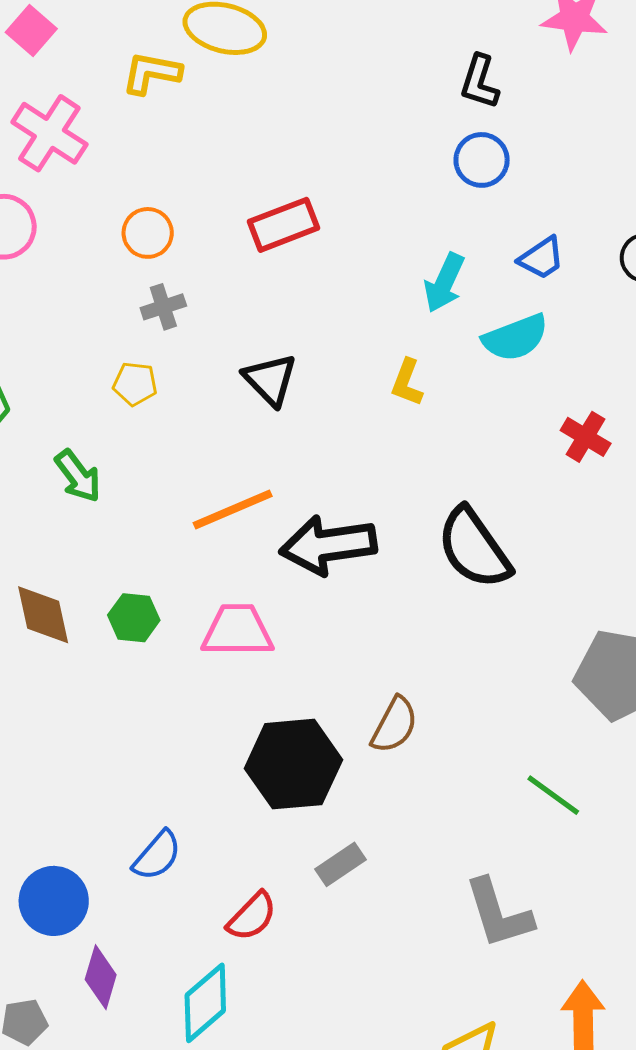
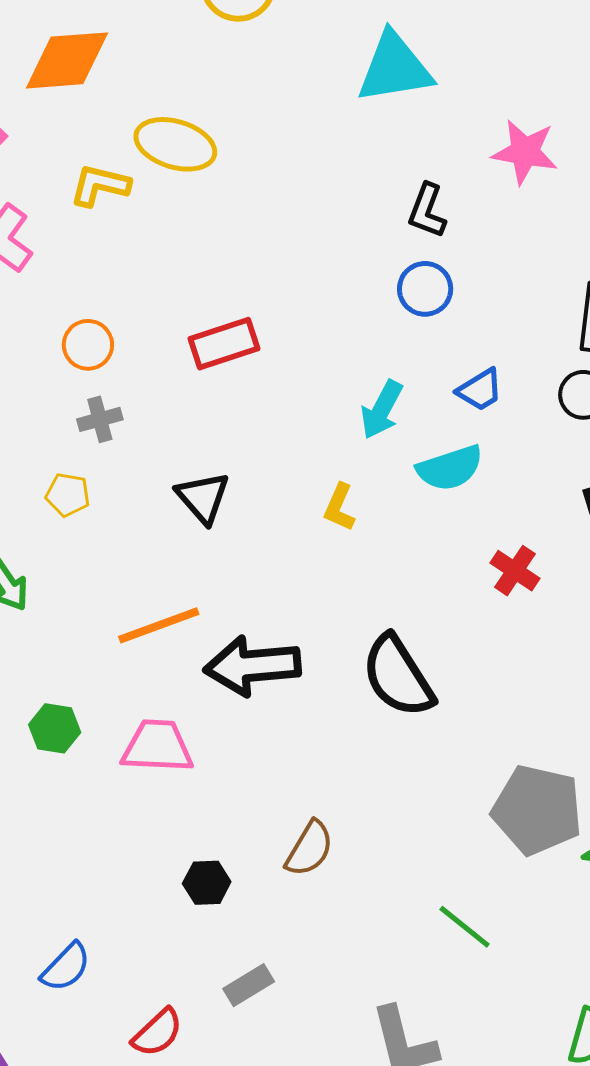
black hexagon: (293, 764) -> (207, 883), size x0.5

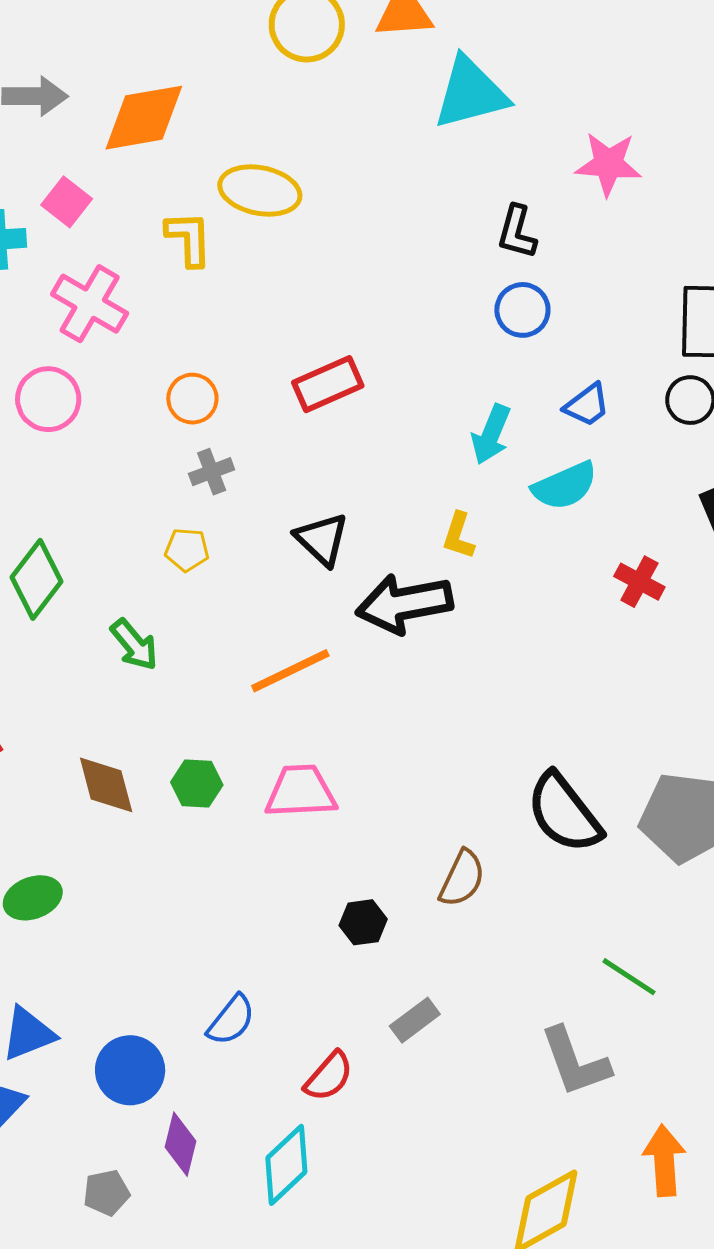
yellow L-shape: (100, 185) -> (189, 239), turned 80
black arrow: (252, 666) -> (404, 604), moved
black semicircle: (398, 676) -> (564, 813), moved
green line: (465, 927) -> (629, 977), moved

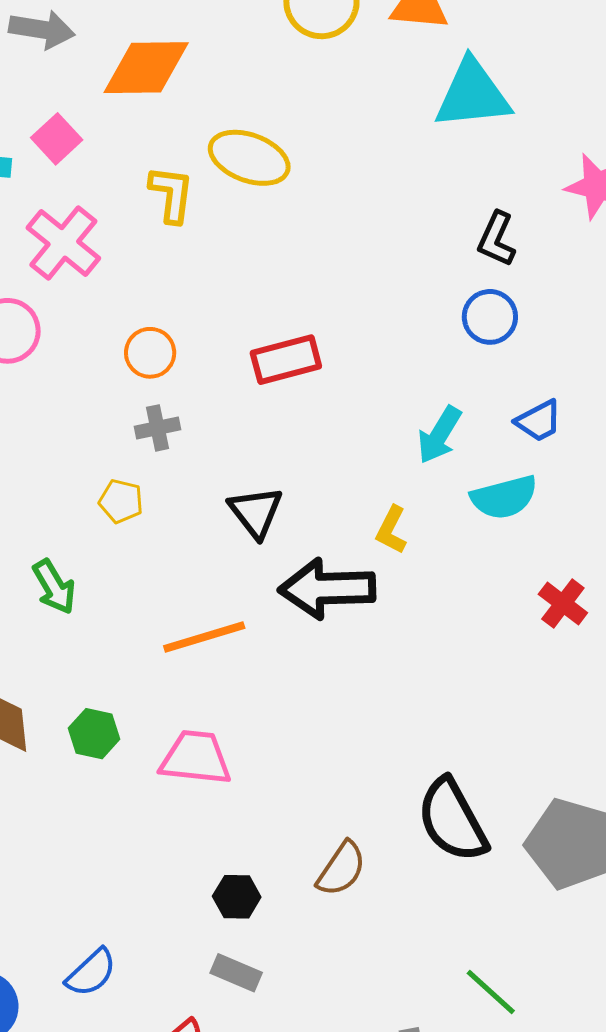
gray rectangle: (415, 1020) -> (236, 973), moved, turned 51

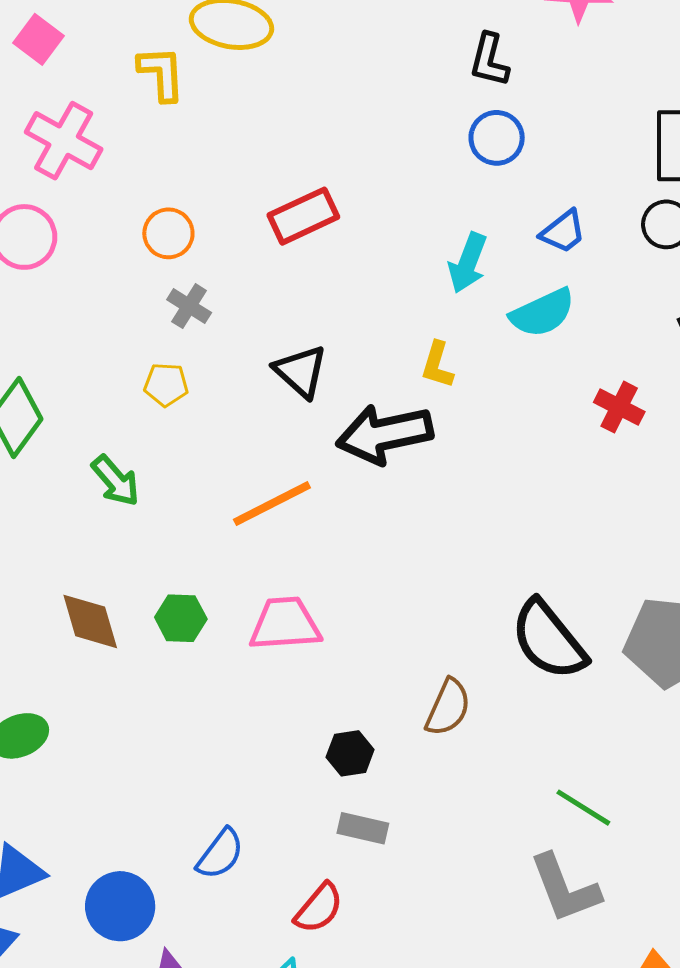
gray cross: (158, 428) -> (189, 306), turned -36
green line: (491, 992) -> (583, 808), moved

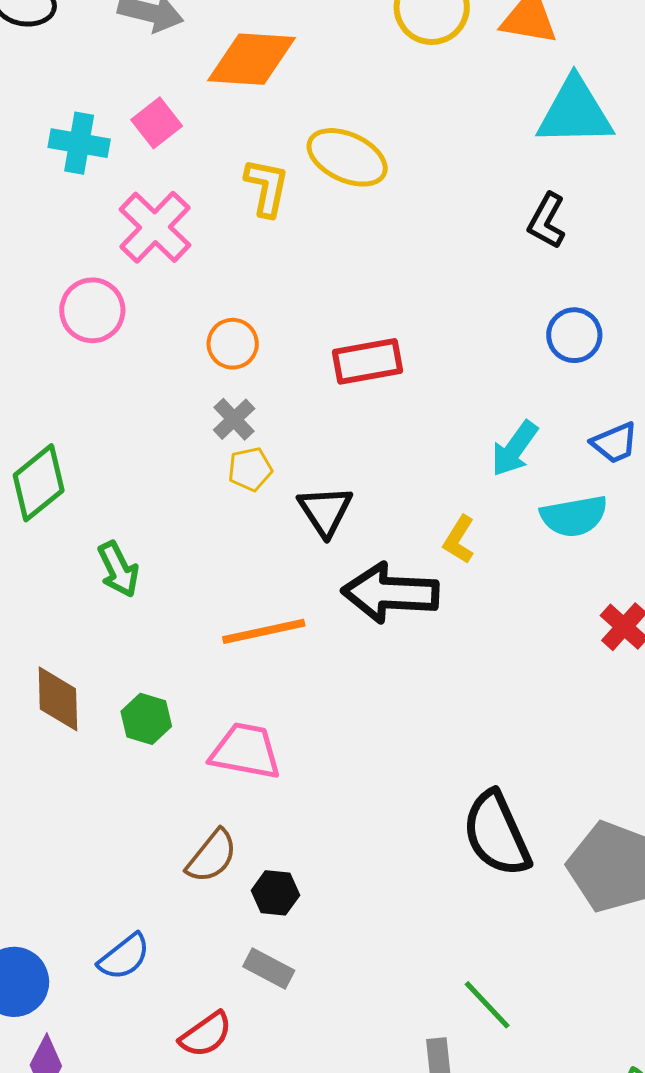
black L-shape: (489, 60) -> (547, 221), moved
yellow pentagon: (166, 385) -> (250, 469), moved, turned -30
brown semicircle: (448, 707) -> (212, 856), moved

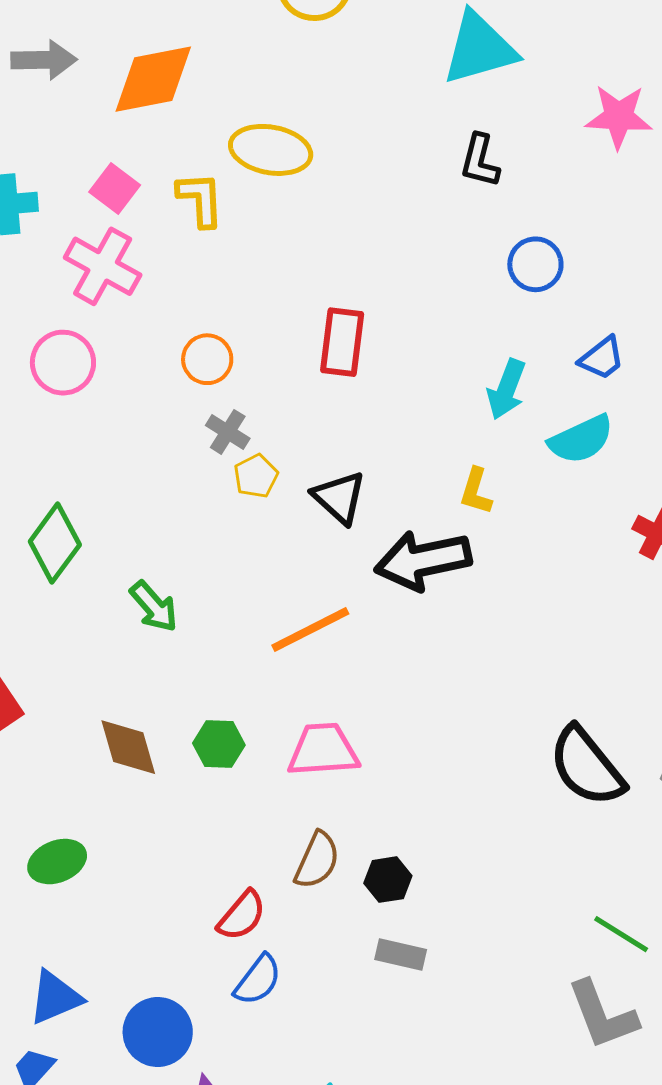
pink square: (157, 123) -> (115, 188), moved
red rectangle: (368, 361) -> (342, 342), turned -58
red semicircle: (206, 1035) -> (242, 916), moved

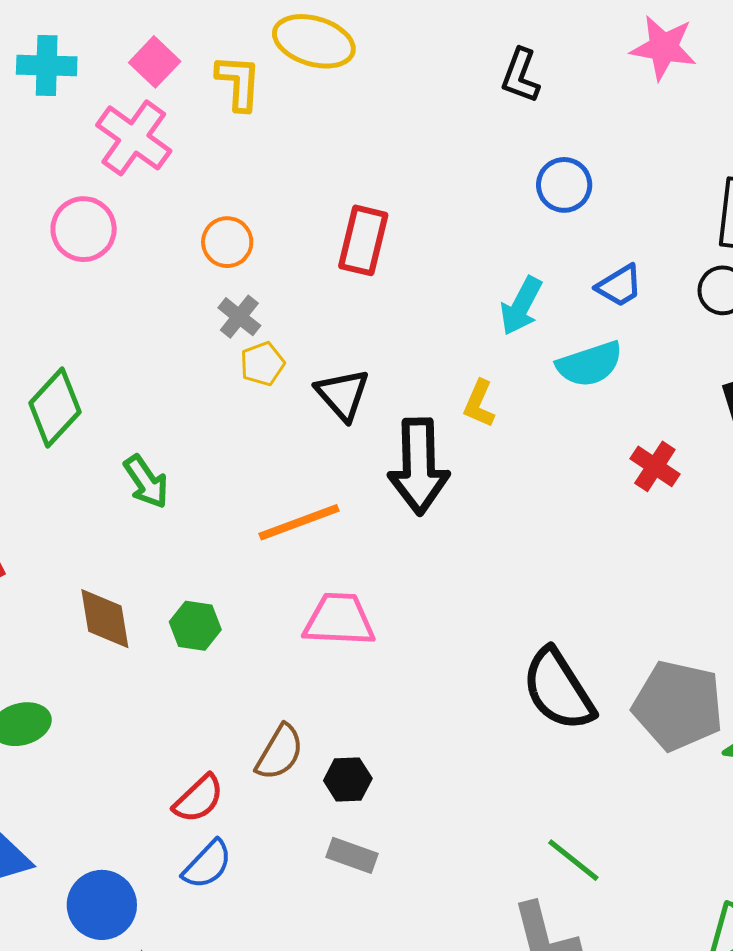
black arrow: (423, 560) -> (419, 466), turned -86
pink trapezoid: (323, 750) -> (339, 620), moved

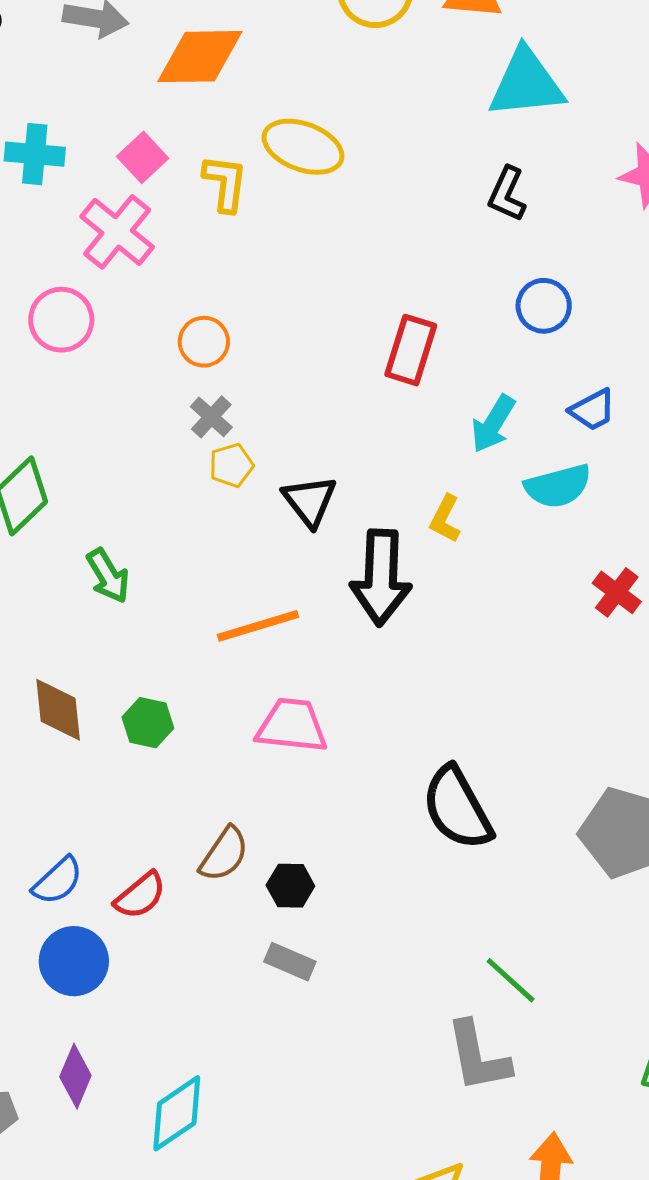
red rectangle: (363, 240) -> (411, 350), moved
black semicircle: (558, 690) -> (457, 808), moved
blue semicircle: (207, 864) -> (58, 881), moved
blue circle: (102, 905) -> (74, 961), moved

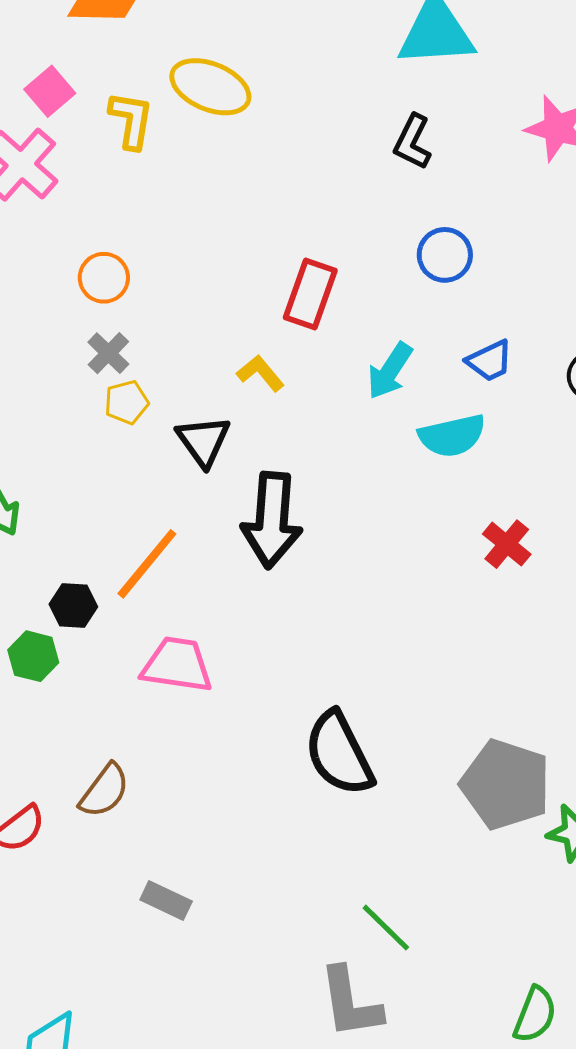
yellow L-shape: (445, 519) -> (260, 373), moved, turned 111
orange line: (258, 626) -> (147, 564), turned -36
black hexagon: (290, 886) -> (73, 606), moved

